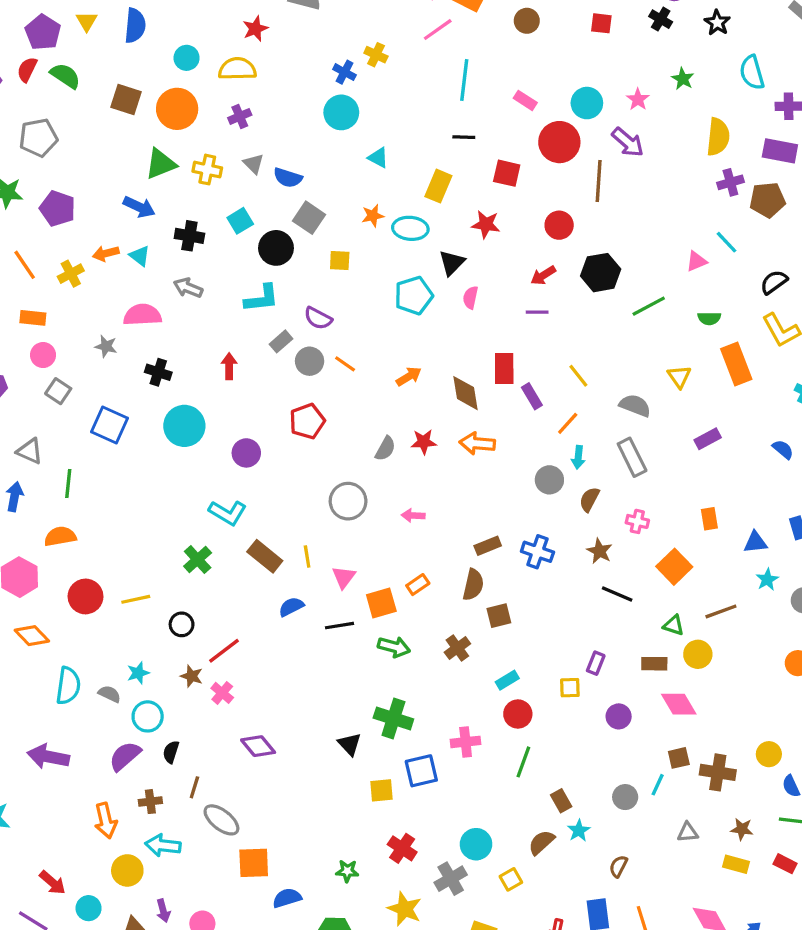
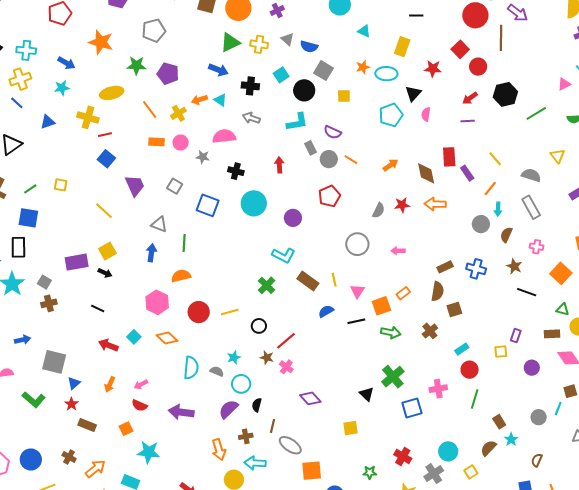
red square: (507, 173) -> (460, 49), moved, turned 36
gray rectangle: (281, 341) -> (310, 148), turned -72
pink circle: (43, 355) -> (181, 143), moved
green cross: (393, 718) -> (393, 377), turned 35
yellow square: (381, 790) -> (350, 428), moved

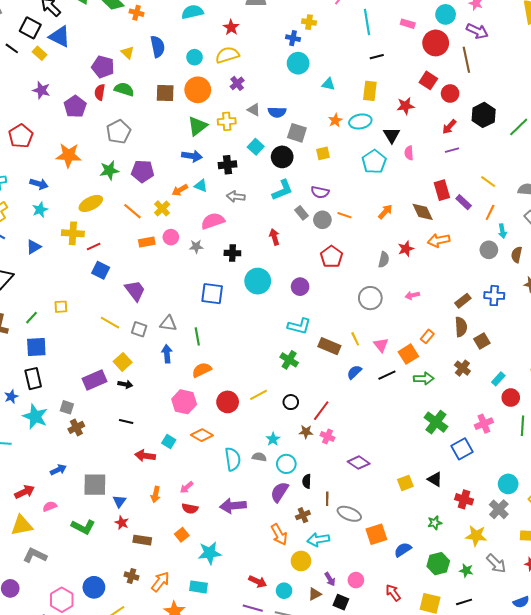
gray square: (175, 186) -> (139, 329), moved
black triangle: (367, 394) -> (435, 479), moved

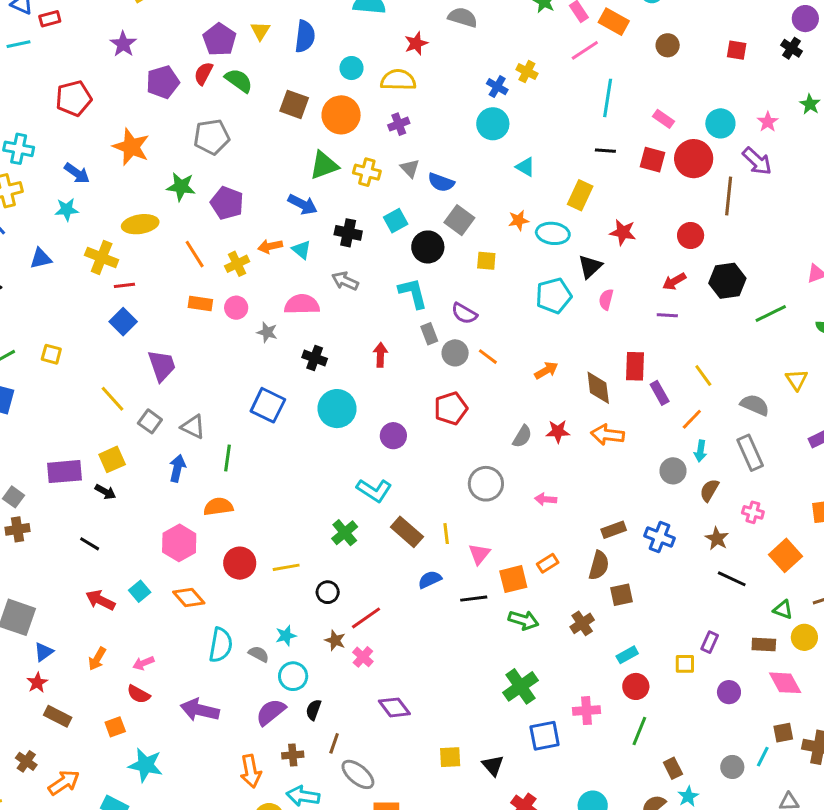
red square: (428, 80) -> (653, 160), moved, turned -36
cyan L-shape: (282, 190) -> (413, 293), turned -100

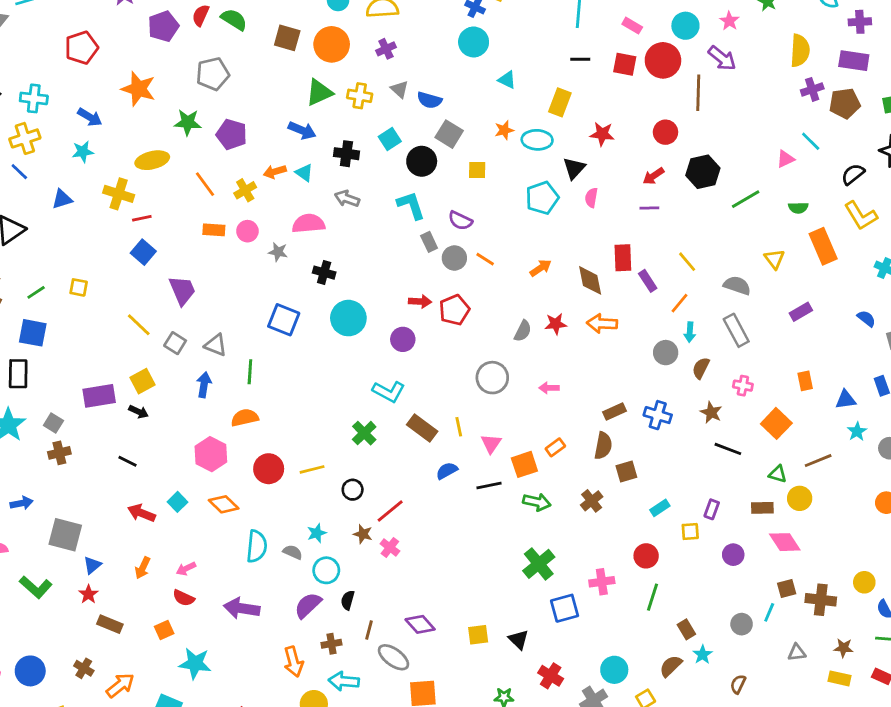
red arrow: (380, 355) -> (420, 301), moved, turned 95
cyan rectangle: (627, 655) -> (660, 508), moved
purple diamond: (394, 707) -> (420, 624), moved

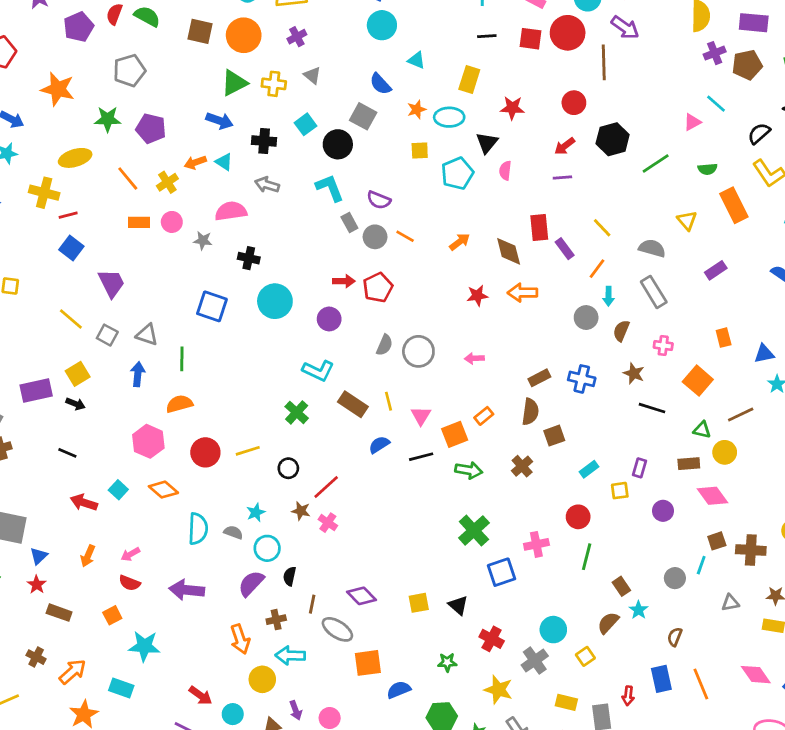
blue semicircle: (429, 100) -> (380, 84), moved, turned 35
yellow square: (477, 170) -> (420, 151), moved
gray semicircle: (523, 331) -> (384, 345), moved

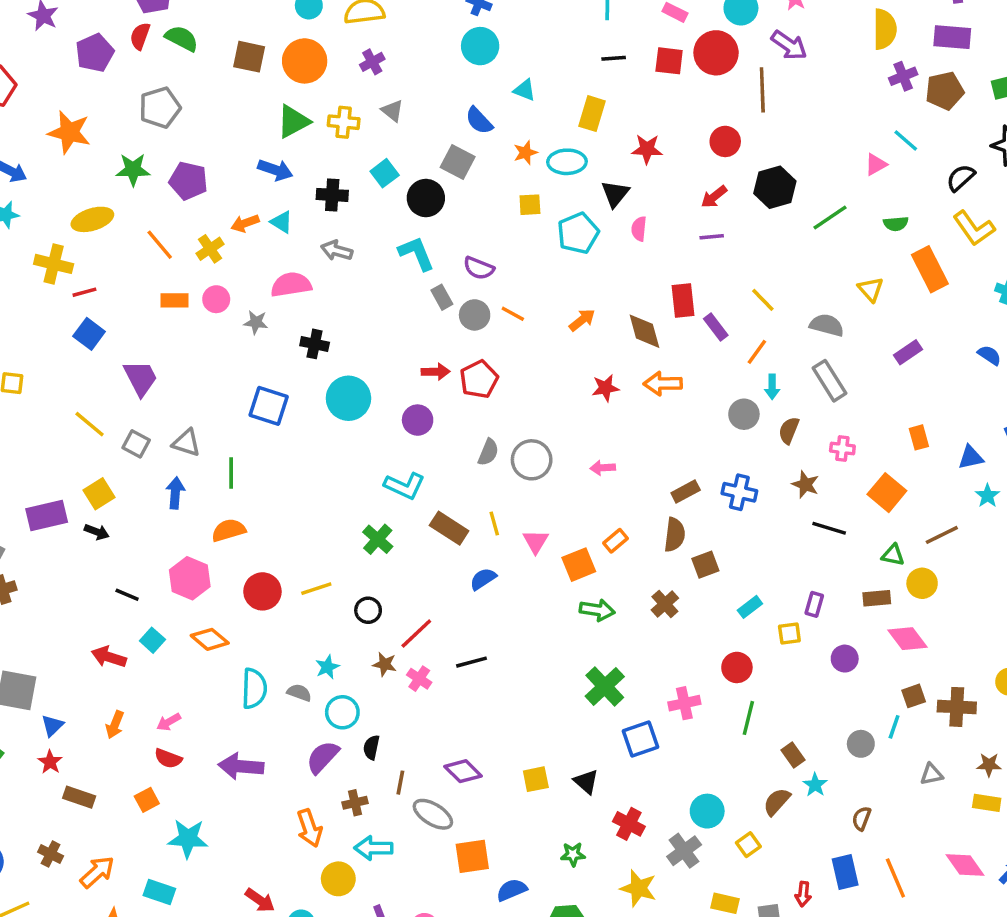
black line: (67, 453) -> (127, 595), moved
black line: (421, 457) -> (471, 662), moved

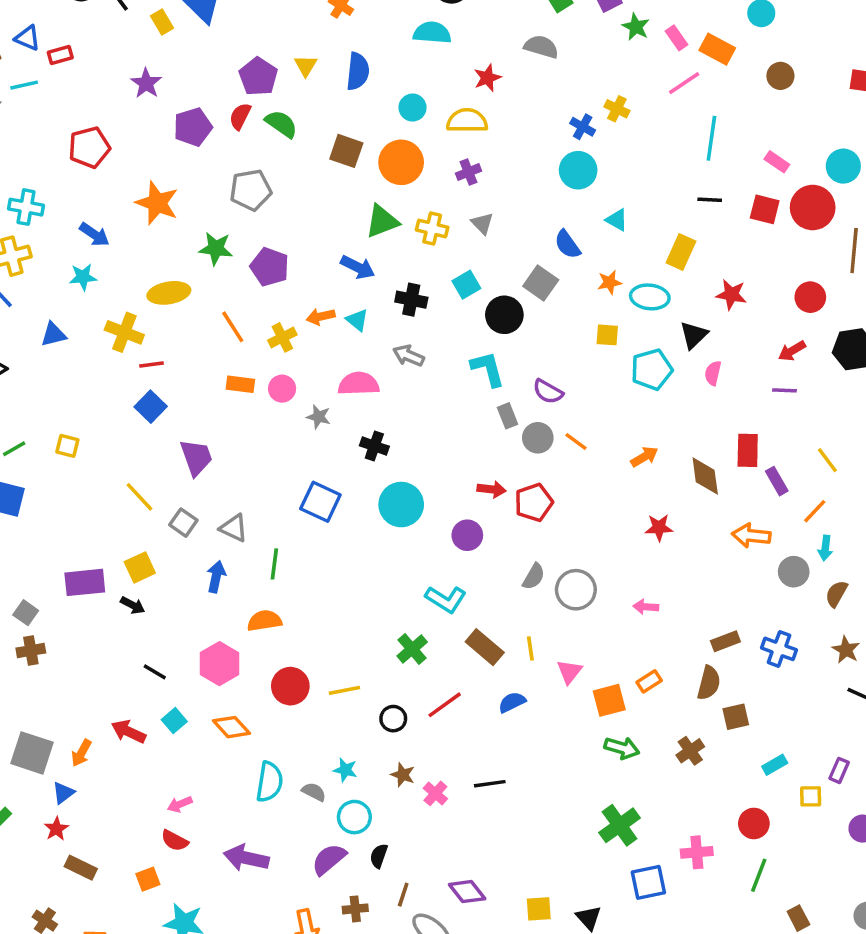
orange arrow: (663, 384) -> (751, 536), moved
red line: (416, 633) -> (445, 705), moved
cyan star: (327, 667) -> (345, 770), turned 30
orange arrow: (115, 725) -> (81, 753), moved

